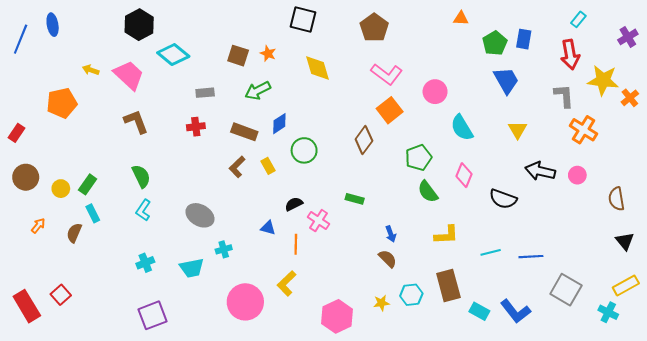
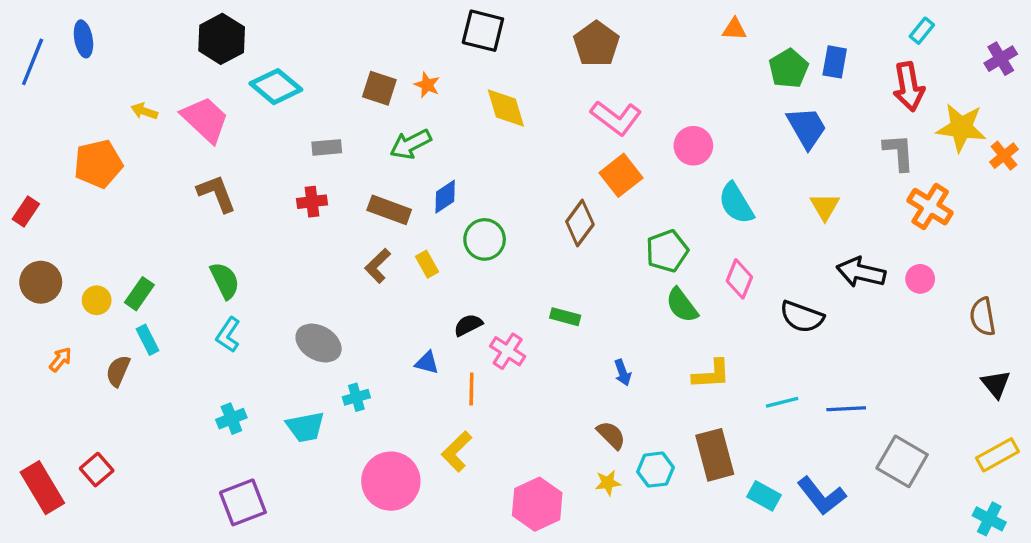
brown semicircle: (388, 259) -> (611, 435), moved
cyan cross: (608, 312) -> (989, 519), moved

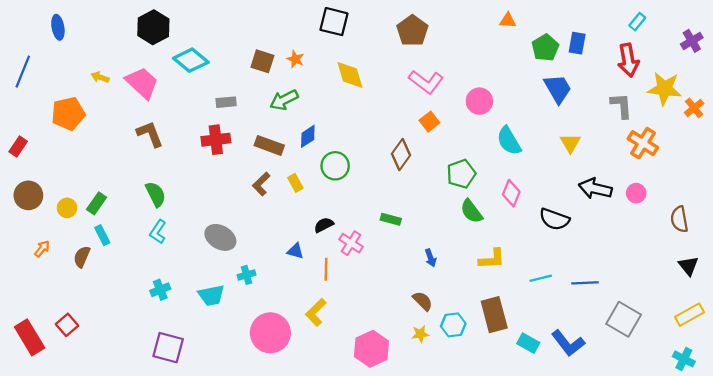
blue line: (33, 62) -> (23, 72), moved
orange square: (621, 175) -> (429, 122), size x0.7
red cross: (312, 202) -> (216, 140), size x1.4
purple square: (243, 502) -> (168, 348), turned 36

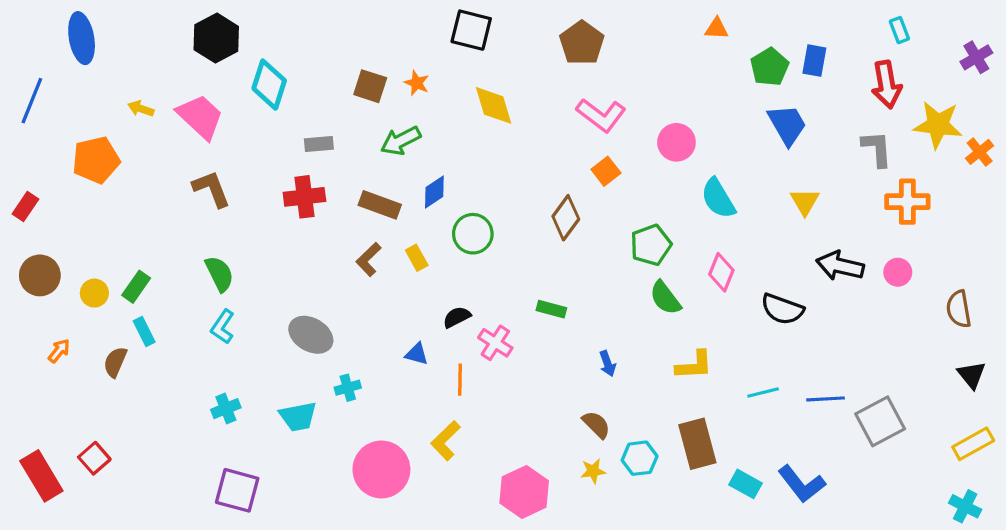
cyan rectangle: (637, 22) -> (899, 30), turned -60
blue ellipse: (58, 27) -> (82, 38), size x1.4
cyan diamond: (191, 60) -> (269, 85), turned 68
orange cross: (643, 143) -> (907, 202), turned -32
gray square: (624, 319) -> (880, 421), moved, turned 32

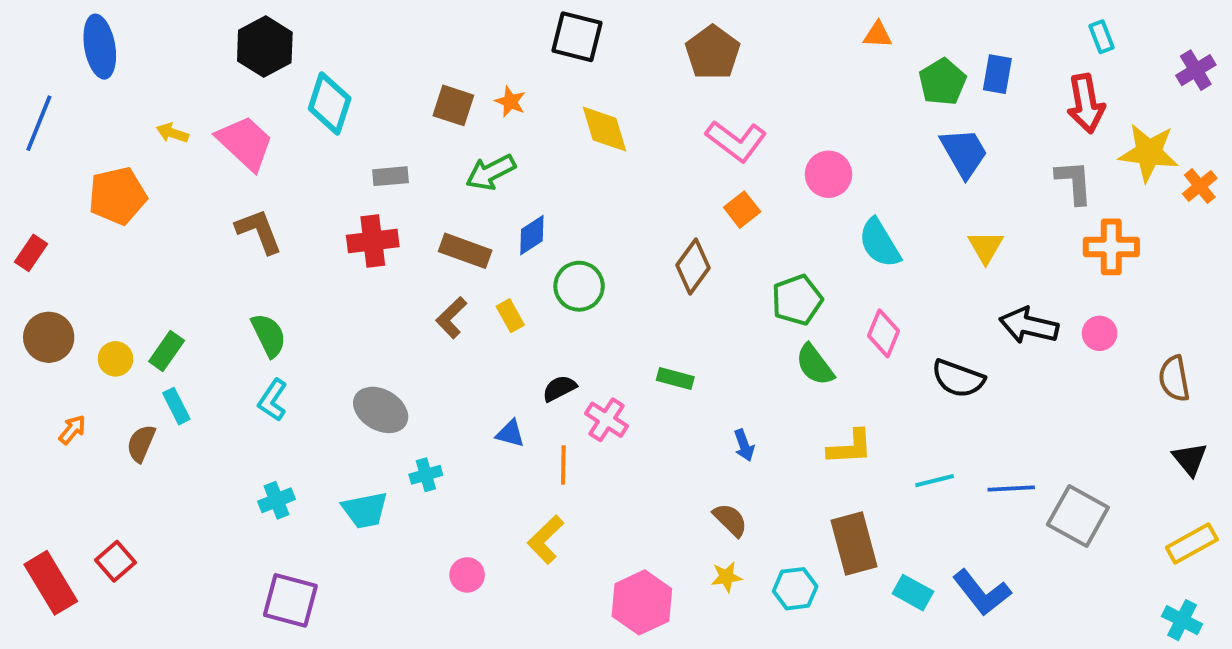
gray square: (880, 421) -> (1078, 516), turned -33
cyan hexagon: (640, 458) -> (795, 589), moved
pink circle: (381, 469) -> (467, 575), size x0.5

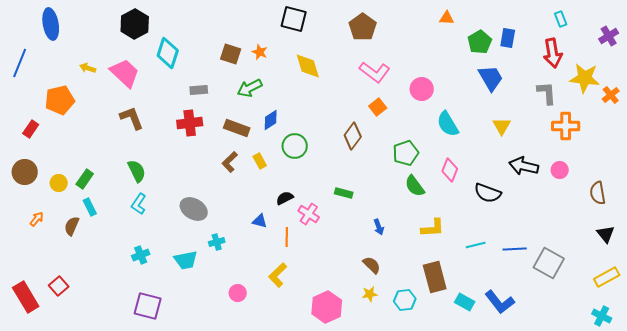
red rectangle: (31, 253) -> (31, 129), moved

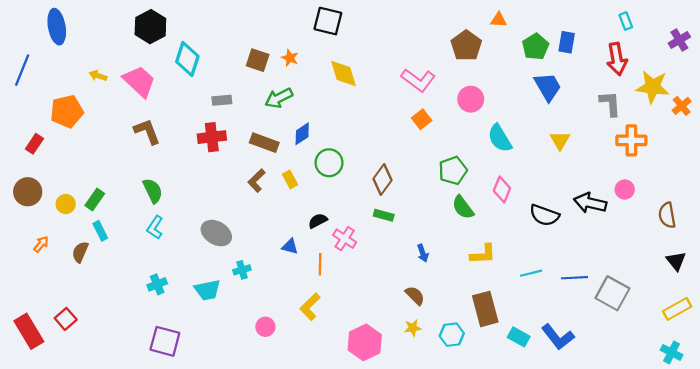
brown pentagon: (363, 27) -> (466, 46), moved
brown diamond: (353, 136) -> (383, 179), moved
black arrow: (524, 166) -> (590, 203), moved

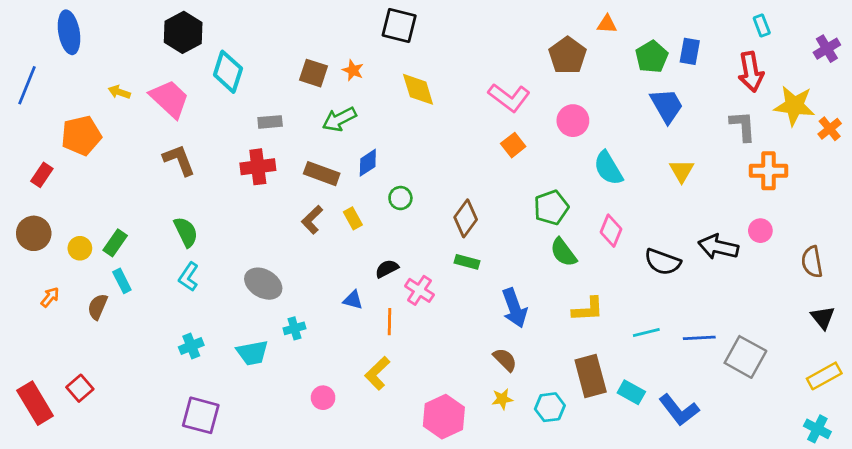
green circle: (329, 163) -> (400, 198), size x0.7
blue arrow: (423, 253) -> (515, 308), size x1.8
cyan rectangle: (519, 337) -> (631, 392), moved

